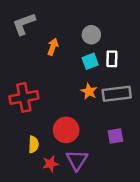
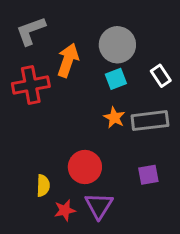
gray circle: (91, 35) -> (117, 45), size x1.5
orange arrow: (53, 47) -> (68, 60), size x1.5
white rectangle: (112, 59) -> (161, 76), moved, turned -35
red cross: (24, 97) -> (31, 85), moved

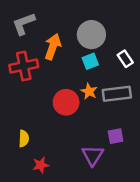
red circle: (85, 167) -> (66, 102), moved
yellow semicircle: (43, 186) -> (24, 139), moved
purple triangle: (99, 206) -> (93, 155), moved
red star: (65, 210) -> (41, 165), moved

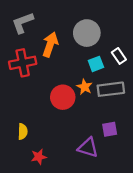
cyan square: (90, 61) -> (96, 64), moved
purple triangle: (93, 155) -> (88, 148), turned -45

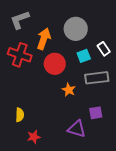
red cross: (23, 63) -> (20, 55), turned 30
orange star: (85, 87) -> (69, 90), moved
red circle: (63, 97) -> (55, 64), moved

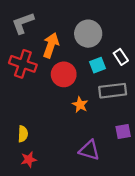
purple square: (96, 113) -> (123, 132), moved
red star: (34, 137) -> (29, 159), moved

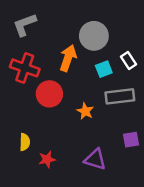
orange arrow: (51, 45) -> (68, 58), moved
red circle: (64, 74) -> (49, 94), moved
red star: (29, 159) -> (47, 159), moved

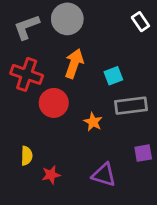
gray circle: (94, 36) -> (67, 19), moved
white rectangle: (128, 61) -> (140, 22), moved

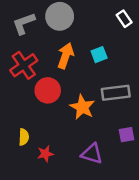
red cross: (27, 74) -> (24, 65), turned 36
cyan square: (113, 76) -> (99, 55), moved
orange star: (93, 122) -> (82, 107), size x1.5

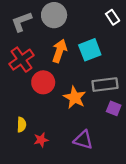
cyan square: (99, 55) -> (90, 50), size x1.5
purple square: (127, 135) -> (114, 108), moved, turned 32

